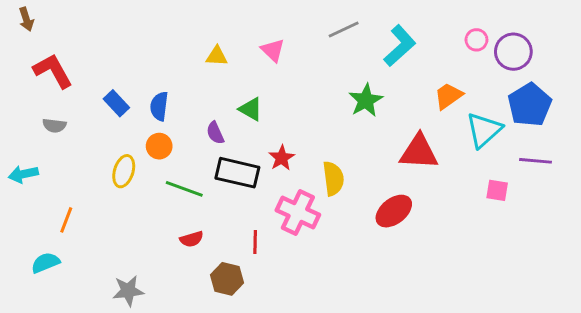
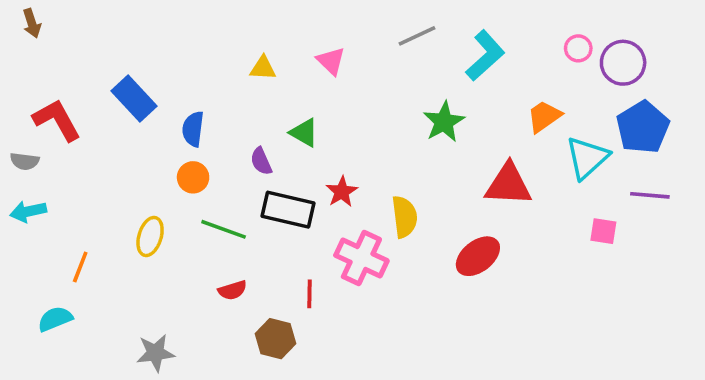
red L-shape: (53, 71) -> (57, 120), moved
blue rectangle: (116, 103) -> (134, 99), moved, size x1.4
gray semicircle: (54, 125) -> (25, 161), moved
yellow ellipse: (124, 171) -> (150, 236), moved

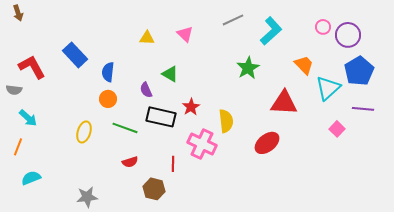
orange trapezoid: (544, 116) -> (304, 65), turned 80
cyan arrow: (28, 211) -> (28, 118), moved, turned -126
pink square: (603, 231) -> (337, 129), turned 35
orange line: (80, 267) -> (18, 147), moved

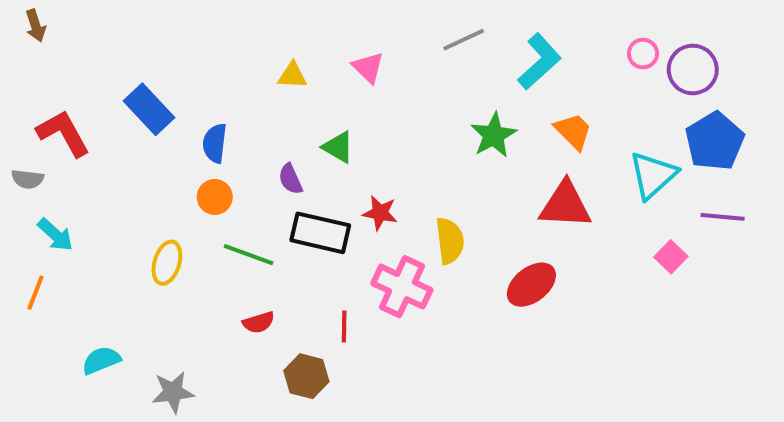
orange trapezoid: (304, 65) -> (573, 131), moved
red star: (191, 107) -> (380, 213), turned -30
cyan semicircle: (31, 178) -> (101, 360), moved

